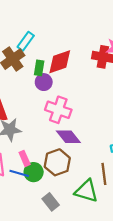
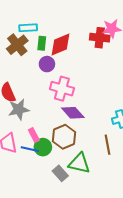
cyan rectangle: (26, 41) -> (28, 28), turned 54
green rectangle: (39, 68) -> (42, 43), moved
green triangle: (86, 191) -> (79, 163), moved

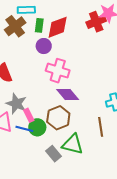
red cross: (100, 38) -> (96, 22), turned -30
gray star: (19, 110) -> (16, 104), moved, turned 30

